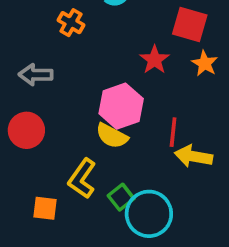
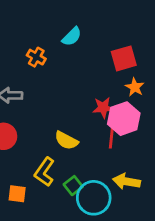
red square: (190, 24) -> (124, 58), turned -32
red star: (155, 60) -> (103, 108), moved, turned 30
pink hexagon: (121, 106) -> (124, 119), moved
yellow arrow: (193, 156) -> (126, 181), moved

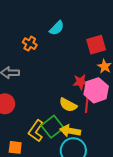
yellow semicircle: (66, 140) -> (68, 105), moved
yellow arrow: (126, 181) -> (70, 131), moved
green square: (73, 186) -> (53, 127), moved, size x1.5

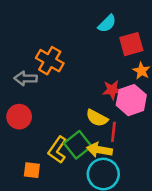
cyan semicircle: (57, 28) -> (107, 24), moved
orange cross: (30, 44) -> (50, 61), moved, size x1.5
red line: (87, 105) -> (113, 132), moved

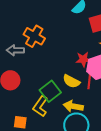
red line: (113, 132) -> (89, 81), moved
green square: (78, 145) -> (50, 91), moved

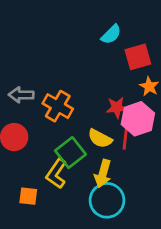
orange cross: (34, 36) -> (58, 106), moved
yellow arrow: (73, 106) -> (103, 174), turned -84

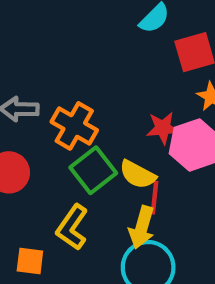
red line: (125, 138) -> (154, 198), moved
green square: (70, 153) -> (93, 170), moved

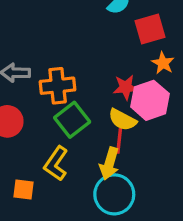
orange cross: (74, 126) -> (58, 86), turned -36
yellow semicircle: (138, 175) -> (122, 120), moved

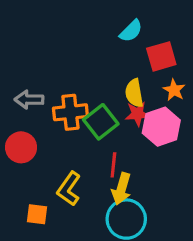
green square: (72, 120) -> (101, 122), moved
yellow semicircle: (122, 120) -> (134, 93), moved, turned 52
red line: (119, 141) -> (113, 165), moved

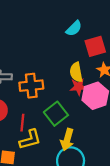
green square: (101, 122) -> (56, 114), moved
red line: (113, 165) -> (22, 123), moved
yellow L-shape: (69, 189) -> (30, 139), turned -140

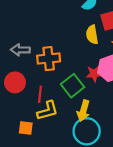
yellow semicircle: (76, 72) -> (92, 35), moved
red star: (78, 87) -> (94, 74), moved

